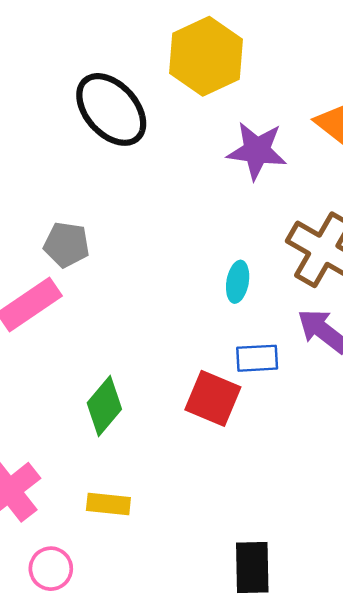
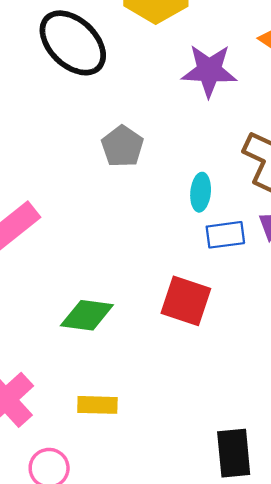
gray pentagon: (66, 245) -> (122, 146), moved, turned 30
blue rectangle: (257, 358) -> (225, 235), moved
green diamond: (104, 406) -> (87, 315), turned 62

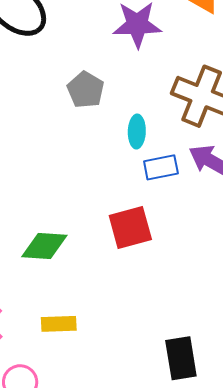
gray pentagon: (122, 146) -> (86, 90), moved
red square: (186, 301) -> (130, 228), turned -30

